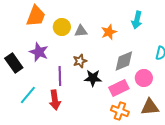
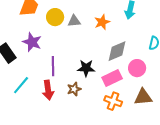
brown star: (80, 61) -> (74, 89), moved

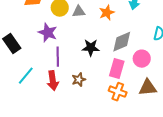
purple star: (32, 42) -> (48, 33), moved
black star: (86, 68) -> (91, 48), moved
pink rectangle: (112, 78) -> (117, 69), turned -48

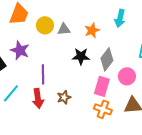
purple star: (48, 33) -> (20, 50), moved
gray diamond: (122, 42) -> (107, 59), turned -30
black star: (91, 48) -> (81, 56), moved

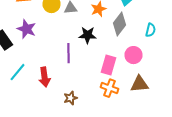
gray diamond: (107, 59) -> (120, 24), moved
purple line: (43, 74) -> (68, 53), moved
brown star: (64, 97) -> (70, 98), moved

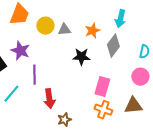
purple line: (68, 53) -> (34, 75), moved
pink circle: (134, 55) -> (140, 77), moved
red arrow: (44, 77) -> (49, 99), moved

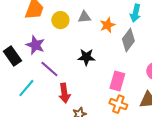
gray triangle: (64, 30) -> (84, 17), moved
black star: (81, 57) -> (86, 57), moved
purple line: (34, 75) -> (49, 69), turned -48

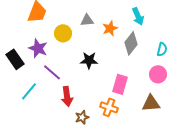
cyan arrow: (135, 13) -> (138, 16), turned -36
yellow circle: (60, 20) -> (63, 33), moved
orange cross: (118, 104) -> (109, 107), moved

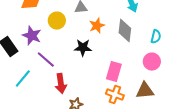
orange star: (110, 28) -> (97, 26), moved
gray diamond: (131, 43) -> (125, 31), turned -30
orange cross: (109, 107) -> (115, 95), moved

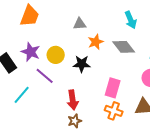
yellow circle: (57, 21) -> (56, 55), moved
gray diamond: (125, 31) -> (124, 47), turned -45
red arrow: (61, 84) -> (73, 100), moved

